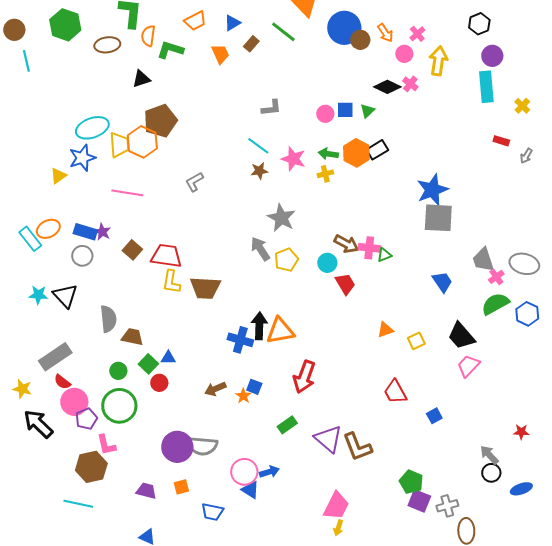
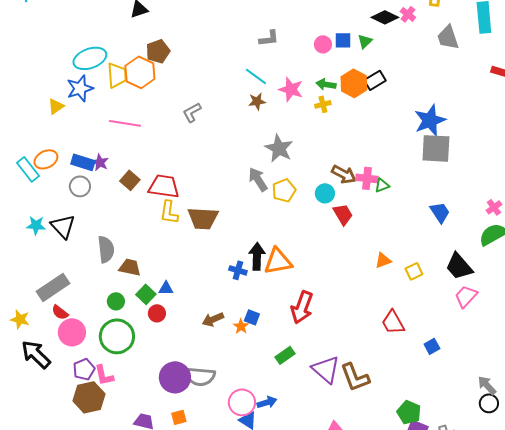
brown pentagon: (160, 121) -> (158, 51), size x0.7
gray trapezoid: (483, 260) -> (448, 37), moved
blue cross: (240, 340) -> (238, 270), size x0.7
purple pentagon: (86, 419) -> (84, 369), moved

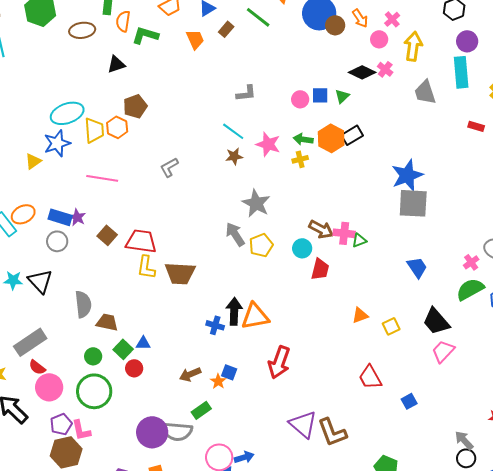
orange hexagon: (140, 72) -> (117, 127), size x0.7
red trapezoid: (343, 214) -> (320, 269), turned 45
green rectangle: (285, 355) -> (201, 410), moved

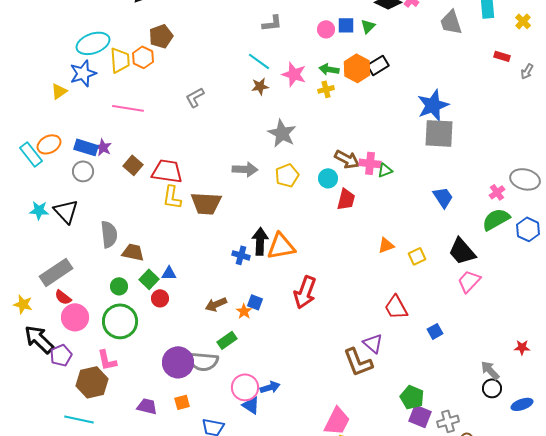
gray arrow: (235, 234) -> (245, 169), moved, turned 125
purple pentagon: (61, 424) -> (61, 355), moved
purple triangle: (303, 424) -> (373, 343), moved, size x0.7

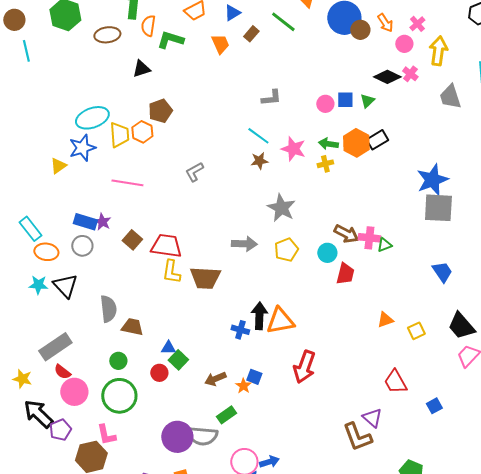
orange ellipse: (49, 144) -> (46, 252), moved, turned 35
green square: (149, 279) -> (178, 360), moved

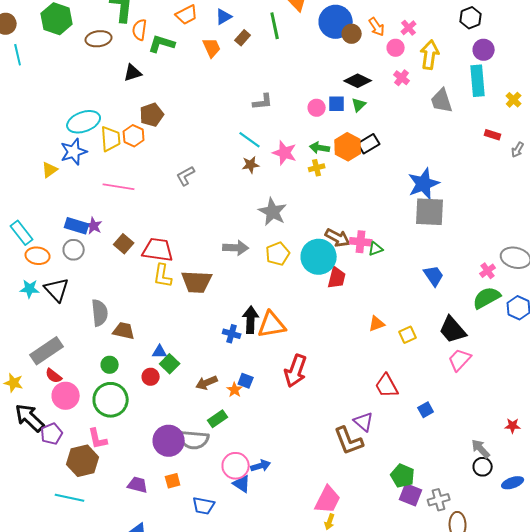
green line: (283, 22) -> (275, 26), turned 40
black diamond: (387, 77) -> (358, 81), moved
cyan circle: (327, 253) -> (319, 257), size x1.8

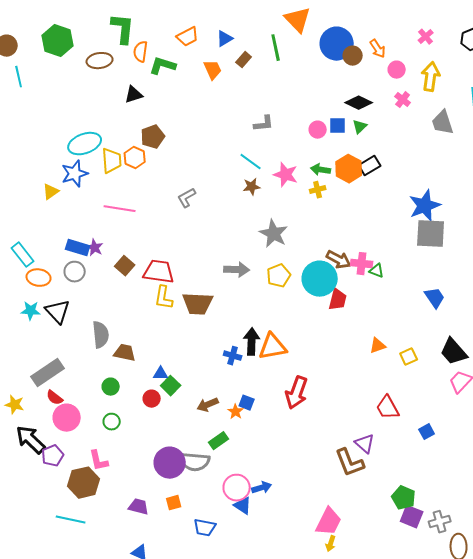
pink cross: (409, 28) -> (426, 37), moved
green triangle: (376, 249) -> (377, 271), turned 42
green circle: (111, 400) -> (112, 422), size x0.5

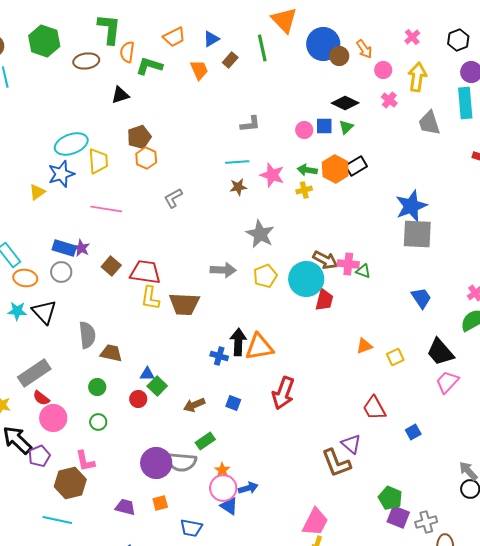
orange hexagon: (135, 158) -> (146, 158), moved
cyan line: (251, 162) -> (237, 162), turned -40
orange star: (236, 412) -> (222, 470), moved

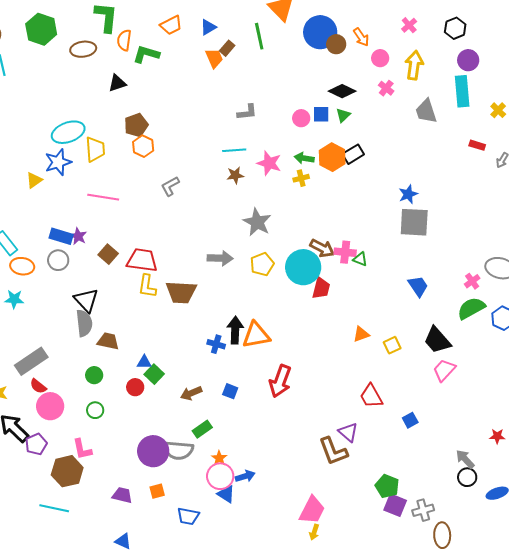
orange trapezoid: (199, 70) -> (214, 58), moved
blue star: (411, 206) -> (408, 194), size x0.6
black triangle: (44, 312) -> (86, 300), moved

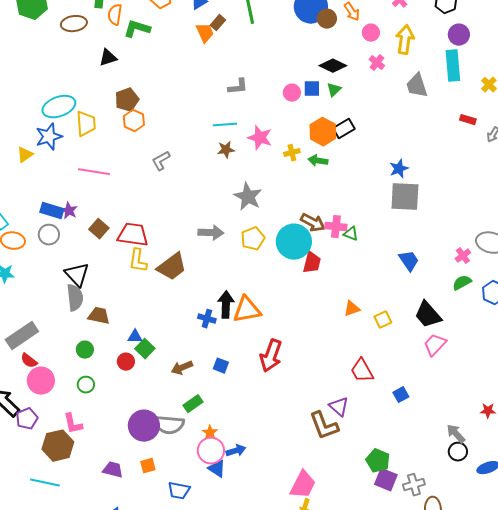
green arrow: (304, 158) -> (318, 161), moved
brown trapezoid: (181, 292) -> (172, 267), turned -40
green semicircle: (471, 308) -> (462, 283), size x0.7

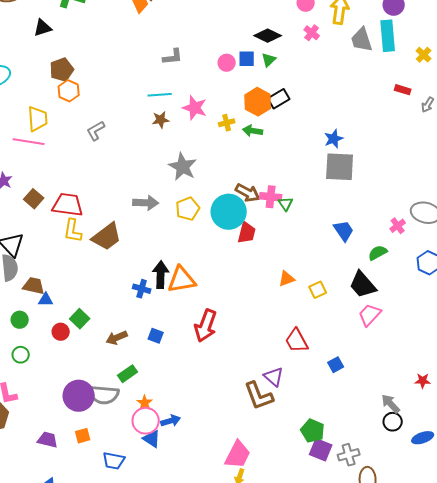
gray trapezoid: (417, 86) -> (362, 40), moved
yellow trapezoid: (86, 124) -> (38, 119), moved
green triangle: (351, 234) -> (286, 204), turned 35
green semicircle: (462, 283) -> (378, 253), moved
blue triangle: (135, 337) -> (46, 300), moved

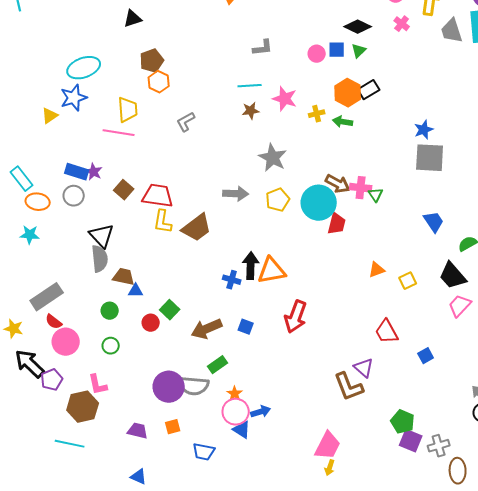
brown arrow: (117, 338) -> (207, 329), size x1.4

